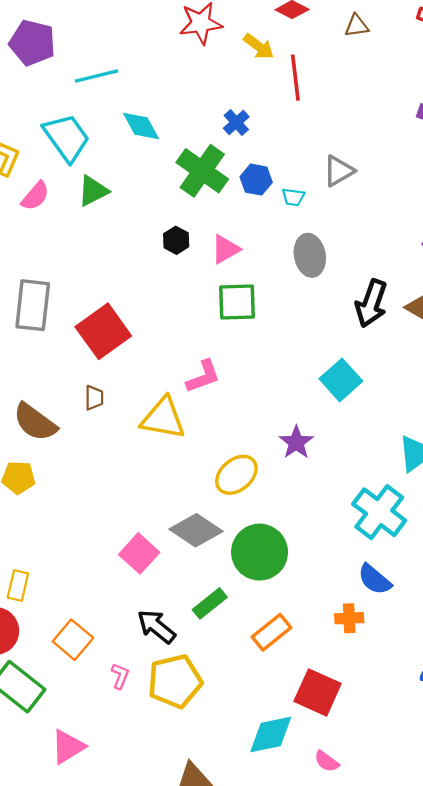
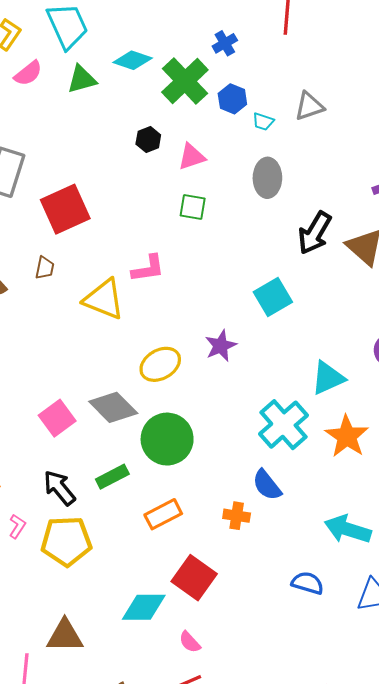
cyan diamond: (141, 126) -> (133, 60), moved, turned -54
green square: (237, 302) -> (193, 207), size x0.7

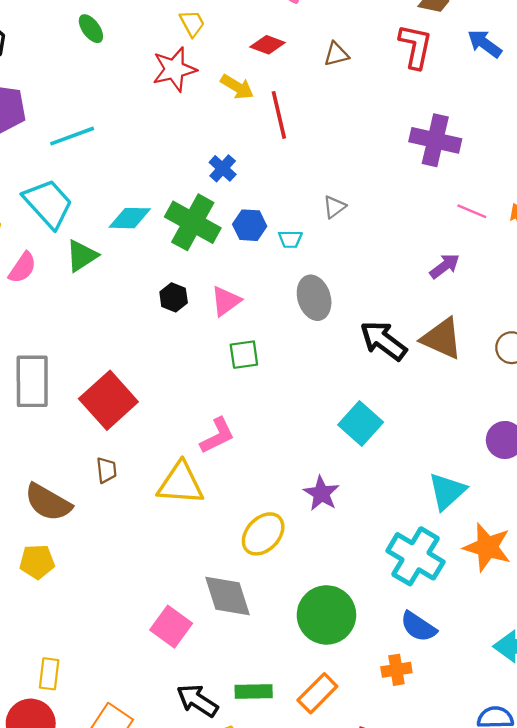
gray triangle: (309, 106) -> (334, 207), size x0.7
black arrow: (315, 233) -> (383, 341), turned 114
gray diamond: (113, 407) -> (227, 596), turned 45
green circle: (167, 439) -> (326, 615), moved
green rectangle: (112, 477) -> (254, 691), moved, turned 44

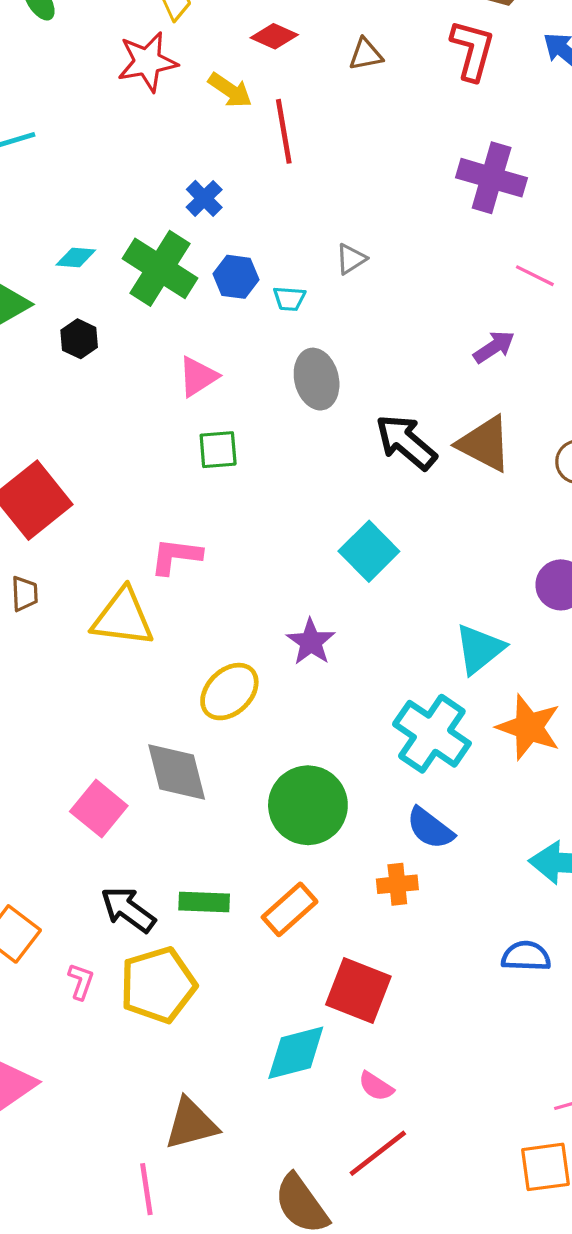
cyan diamond: (130, 218) -> (76, 258), size x0.7
black hexagon: (174, 297) -> (79, 339), moved
pink L-shape: (217, 436) -> (176, 556), turned -150

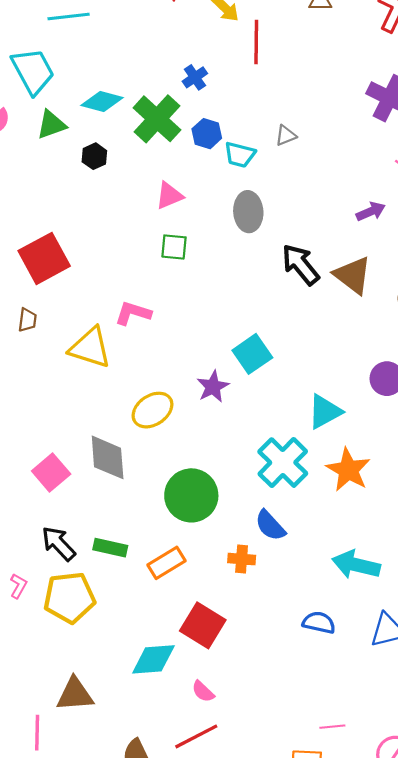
cyan diamond: (76, 258) -> (102, 101), size x1.5
cyan trapezoid: (289, 299) -> (240, 155), size x1.4
cyan square: (369, 551) -> (252, 354), moved

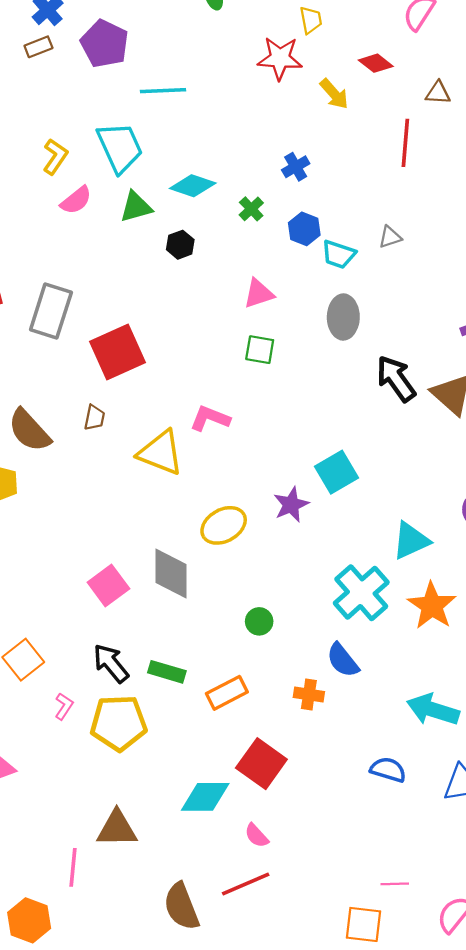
red line: (256, 42) -> (405, 143), moved
green cross: (157, 119) -> (251, 209), size x0.5
green circle: (191, 495) -> (259, 621), size x0.5

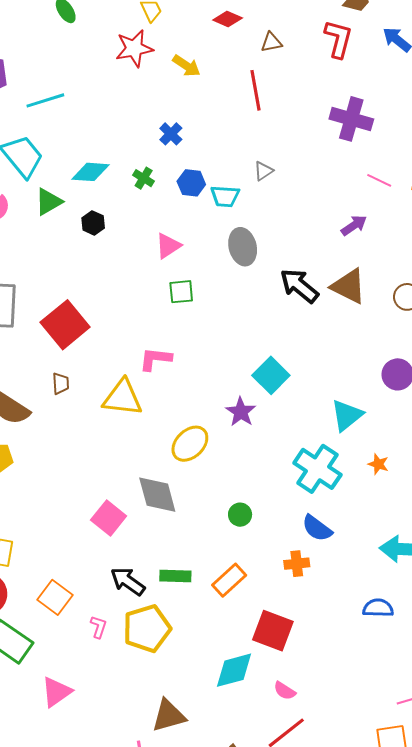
red diamond: (376, 63) -> (228, 19), moved
orange star: (432, 606) -> (378, 464), size x0.5

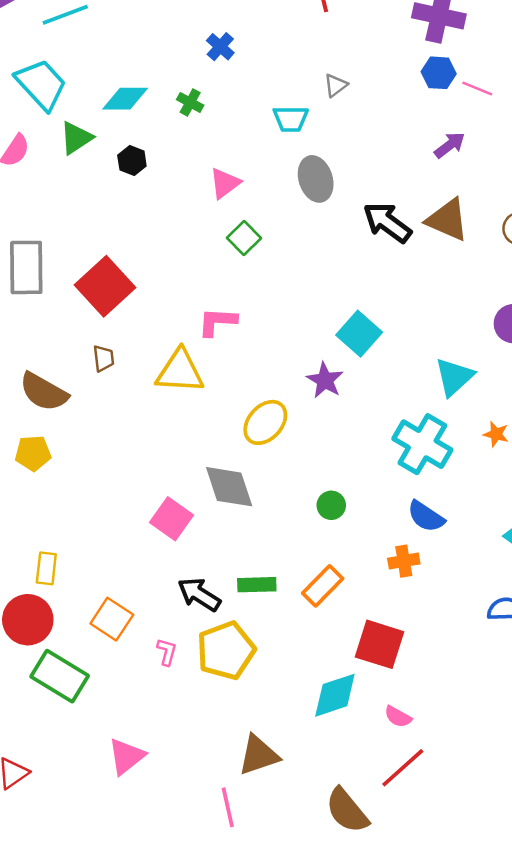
blue hexagon: (191, 183) -> (439, 73), moved
green square: (181, 292) -> (244, 238), turned -36
pink triangle: (56, 692) -> (126, 756), moved

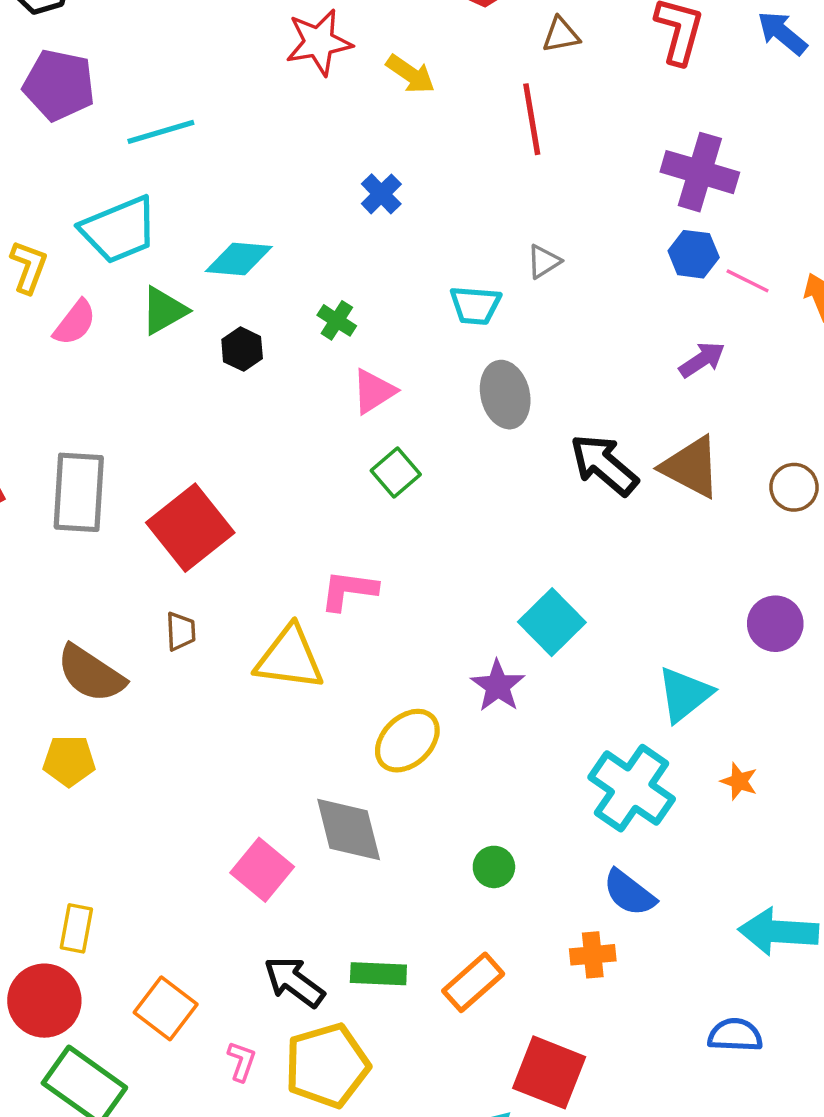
cyan trapezoid: (41, 84) -> (119, 230), turned 106
green cross: (190, 102) -> (337, 320), moved

